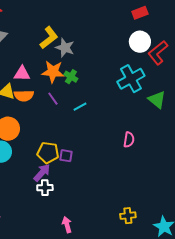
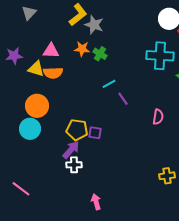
orange star: (53, 72) -> (82, 49), size x0.7
cyan cross: (131, 79) -> (160, 56), turned 32
purple line: (53, 99) -> (123, 99), moved
yellow cross: (128, 216) -> (167, 176), moved

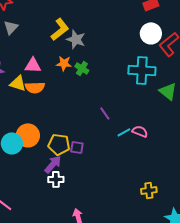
cyan line: (109, 84) -> (124, 132), moved
orange circle: (37, 106) -> (28, 135), moved
pink semicircle: (158, 117) -> (140, 131), turned -77

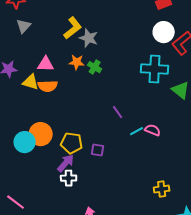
purple square: (77, 147) -> (98, 150), moved

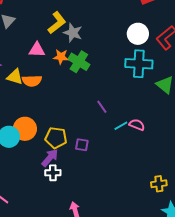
white circle: (164, 32) -> (138, 34), moved
pink triangle: (46, 64) -> (37, 50), moved
green cross: (95, 67) -> (79, 62), size x1.5
yellow cross: (162, 189) -> (159, 184), moved

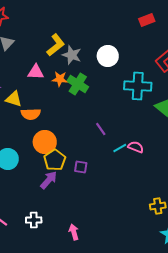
white circle: (138, 34) -> (108, 56), moved
orange semicircle: (32, 81) -> (31, 114), moved
orange circle: (25, 129) -> (45, 142), moved
yellow pentagon: (56, 138) -> (55, 160), turned 30
white cross: (53, 173) -> (34, 220), moved

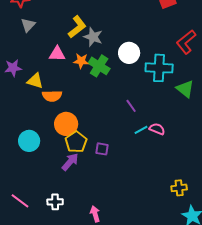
white circle: (108, 56) -> (129, 53), moved
purple line: (101, 129) -> (131, 106), moved

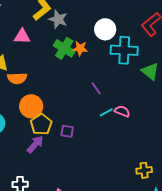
white circle: (129, 53) -> (105, 29), moved
orange star: (81, 61) -> (80, 48), moved

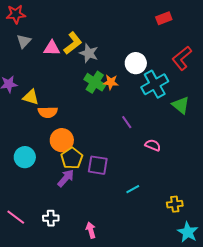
pink triangle: (22, 36) -> (52, 48), moved
cyan cross: (124, 50) -> (155, 84), turned -32
cyan line: (106, 112) -> (133, 189), moved
purple square: (67, 131) -> (98, 165), size x1.5

